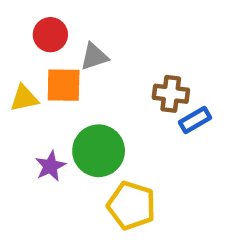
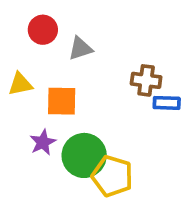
orange square: (64, 85) -> (62, 101), moved
blue rectangle: (195, 120) -> (167, 103), turned 32
green circle: (99, 151) -> (84, 155), moved

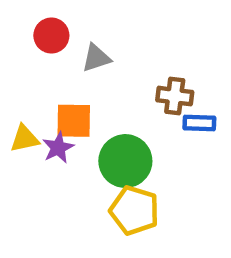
yellow triangle: (20, 84) -> (24, 139), moved
purple star: (43, 142) -> (58, 148), moved
green circle: (84, 155) -> (125, 161), moved

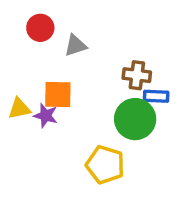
purple star: (58, 148) -> (46, 116), turned -30
green circle: (125, 161) -> (135, 119), moved

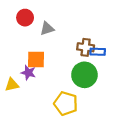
blue rectangle: (156, 96) -> (98, 52), moved
yellow triangle: (19, 109) -> (12, 85), moved

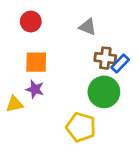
gray triangle: (47, 29) -> (88, 27), moved, turned 40
blue rectangle: (98, 52) -> (120, 64), turned -48
orange square: (36, 59) -> (36, 62), moved

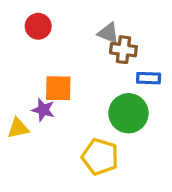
brown cross: (105, 58) -> (123, 50), moved
orange square: (36, 62) -> (58, 88), moved
blue rectangle: (120, 64) -> (149, 78), turned 48

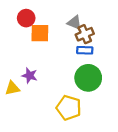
brown cross: (123, 50) -> (85, 34), turned -30
blue rectangle: (149, 78) -> (85, 50), moved
orange square: (58, 88) -> (40, 33), moved

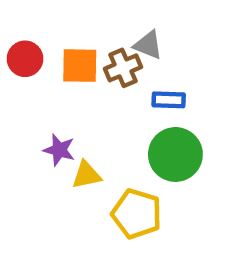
red circle: (26, 18) -> (25, 59), moved
brown cross: (85, 34) -> (123, 68), moved
yellow triangle: (12, 88) -> (87, 175), moved

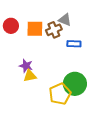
green circle: (175, 154) -> (75, 84), moved
yellow triangle: (87, 175) -> (30, 76), moved
yellow pentagon: (137, 214) -> (60, 94), turned 30

